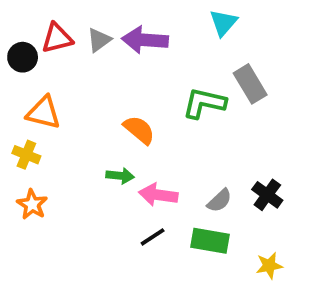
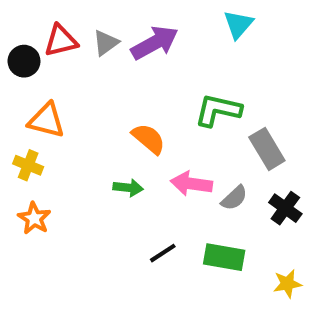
purple arrow: (145, 40) -> (155, 43), turned 147
gray rectangle: (250, 84) -> (267, 149), moved
pink arrow: (158, 195) -> (191, 184), moved
gray semicircle: (219, 201) -> (234, 198), moved

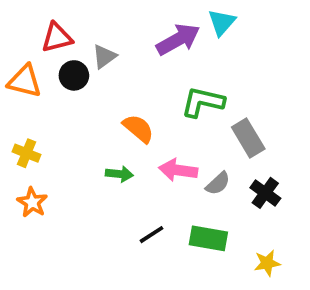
gray triangle: (106, 43) -> (104, 56), moved
purple arrow: (155, 43) -> (178, 39), moved
black circle: (24, 61) -> (74, 75), moved
orange triangle: (46, 120) -> (25, 81), moved

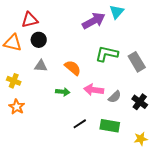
gray triangle: (104, 56) -> (41, 66), moved, turned 40
gray rectangle: (248, 138) -> (137, 62), moved

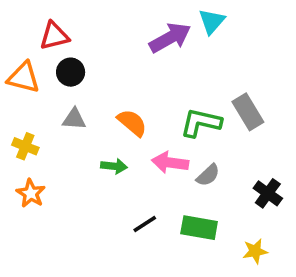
green L-shape: (107, 54) -> (201, 123), moved
black cross: (140, 102) -> (268, 193), moved

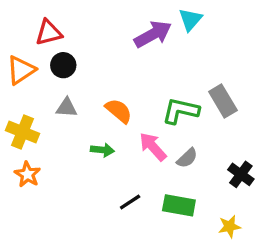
orange triangle: (24, 78) -> (21, 70), turned -48
yellow cross: (25, 146) -> (23, 132), size x1.4
pink arrow: (170, 163) -> (153, 147), turned 40

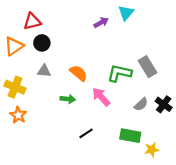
purple arrow: (153, 34) -> (101, 22), size x0.6
gray semicircle: (187, 158) -> (141, 104), moved
black cross: (241, 174) -> (164, 104), moved
green rectangle: (179, 205) -> (130, 136), moved

